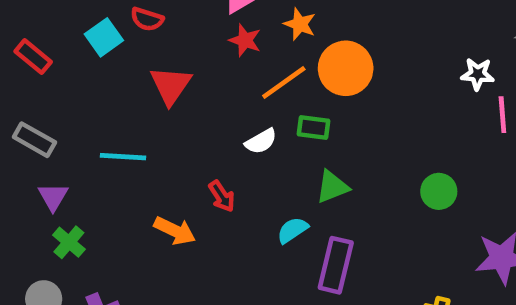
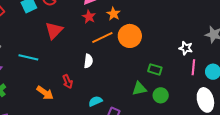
green rectangle: (314, 127) -> (155, 69), moved
white semicircle: (261, 141) -> (88, 61), turned -64
green triangle: (332, 187) -> (139, 89), moved

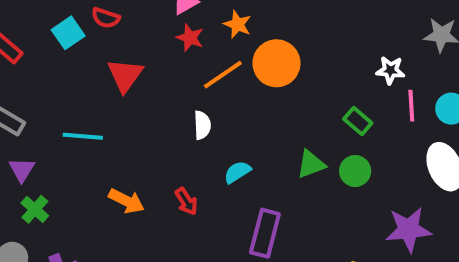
green rectangle: (155, 69) -> (358, 121), moved, turned 32
red arrow: (68, 82) -> (186, 201), moved
cyan semicircle: (95, 101) -> (237, 172), moved

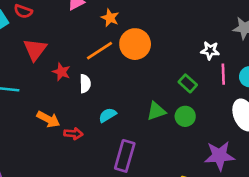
red star: (190, 38) -> (61, 72), moved
orange arrow: (126, 201) -> (48, 119), moved
red arrow: (186, 201) -> (73, 134), turned -54

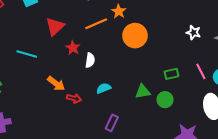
white star: (210, 50) -> (193, 32), moved
orange line: (100, 51) -> (96, 24), moved
pink line: (223, 74) -> (201, 71), turned -35
green rectangle: (188, 83) -> (171, 74), turned -64
purple rectangle: (125, 156) -> (112, 123), size x0.7

